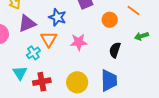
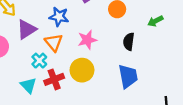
red cross: (42, 82) -> (54, 79), moved
yellow circle: (77, 82) -> (82, 70), moved

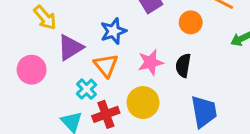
blue star: (59, 17) -> (113, 31), turned -30
black semicircle: (129, 42) -> (183, 65), moved

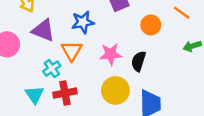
purple triangle: (70, 47) -> (43, 30), turned 45
yellow circle: (143, 103) -> (115, 90), moved

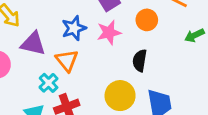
pink star: (111, 54) -> (109, 32), moved

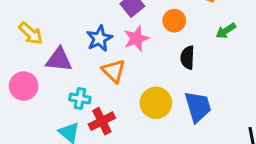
orange triangle: (67, 60) -> (114, 71), moved
black semicircle: (140, 61) -> (188, 58), moved
cyan cross: (49, 83) -> (80, 99), turned -30

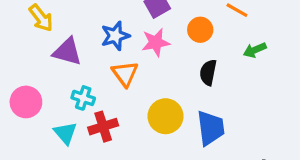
pink circle: (24, 86) -> (26, 102), moved

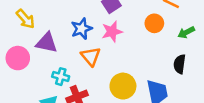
orange circle: (200, 30) -> (154, 23), moved
black semicircle: (208, 72) -> (180, 64), moved
pink circle: (26, 102) -> (18, 58), moved

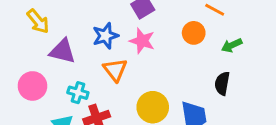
pink star: (112, 32) -> (142, 41), turned 30
pink circle: (18, 58) -> (32, 86), moved

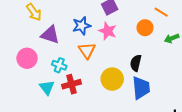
black semicircle: (222, 83) -> (136, 63), moved

